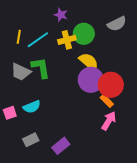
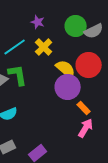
green circle: (84, 34) -> (76, 26), moved
yellow cross: (67, 40) -> (44, 47), turned -30
red circle: (111, 85) -> (89, 65), moved

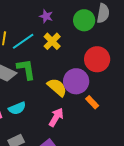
gray semicircle: (94, 31) -> (103, 13), moved, turned -54
yellow semicircle: (66, 69) -> (57, 87), moved
pink arrow: (86, 128) -> (56, 117), moved

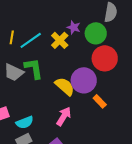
purple star: (46, 16) -> (74, 27), moved
green circle: (84, 20) -> (96, 33), moved
cyan semicircle: (17, 108) -> (25, 122), moved

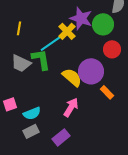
purple star: (74, 27) -> (81, 18), size x1.6
cyan line: (31, 40) -> (51, 43), moved
red circle: (105, 58) -> (112, 49), size x0.7

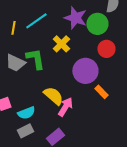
yellow cross: (67, 31) -> (61, 44), moved
cyan line: (51, 43) -> (36, 21), moved
yellow semicircle: (72, 77) -> (53, 96), moved

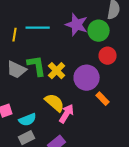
cyan line: (36, 21) -> (38, 28), turned 35
yellow cross: (61, 44) -> (57, 71), moved

